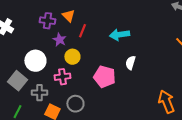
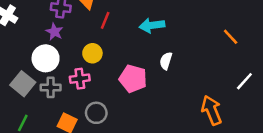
purple star: (59, 40) -> (54, 32), moved
gray cross: (39, 93) -> (51, 87), moved

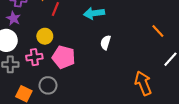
orange line: (231, 37) -> (158, 31), moved
pink pentagon: (133, 79) -> (64, 57), moved

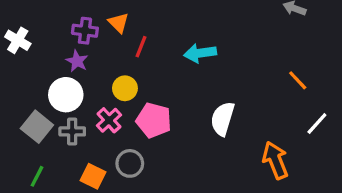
white semicircle: (106, 42) -> (223, 119), moved, size x1.5
pink cross: (34, 57) -> (109, 120), turned -35

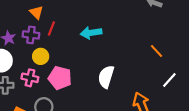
purple cross: (85, 31) -> (31, 35), moved
pink cross: (109, 120) -> (30, 78), turned -35

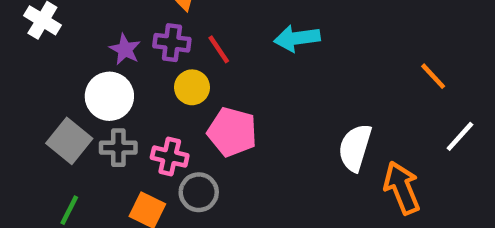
red line: (51, 28) -> (219, 49), moved, turned -56
white semicircle: (106, 77) -> (355, 148), moved
pink cross: (30, 78) -> (170, 157), moved

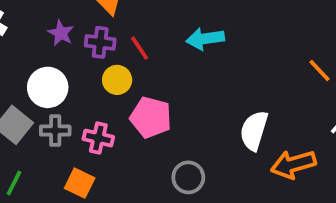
purple star: (125, 49) -> (61, 33), moved
orange arrow: (402, 188) -> (293, 164), turned -84
gray circle: (199, 192) -> (188, 177), moved

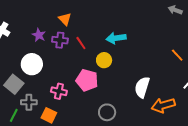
yellow circle: (117, 80) -> (104, 60), moved
gray cross: (55, 131) -> (29, 102), moved

